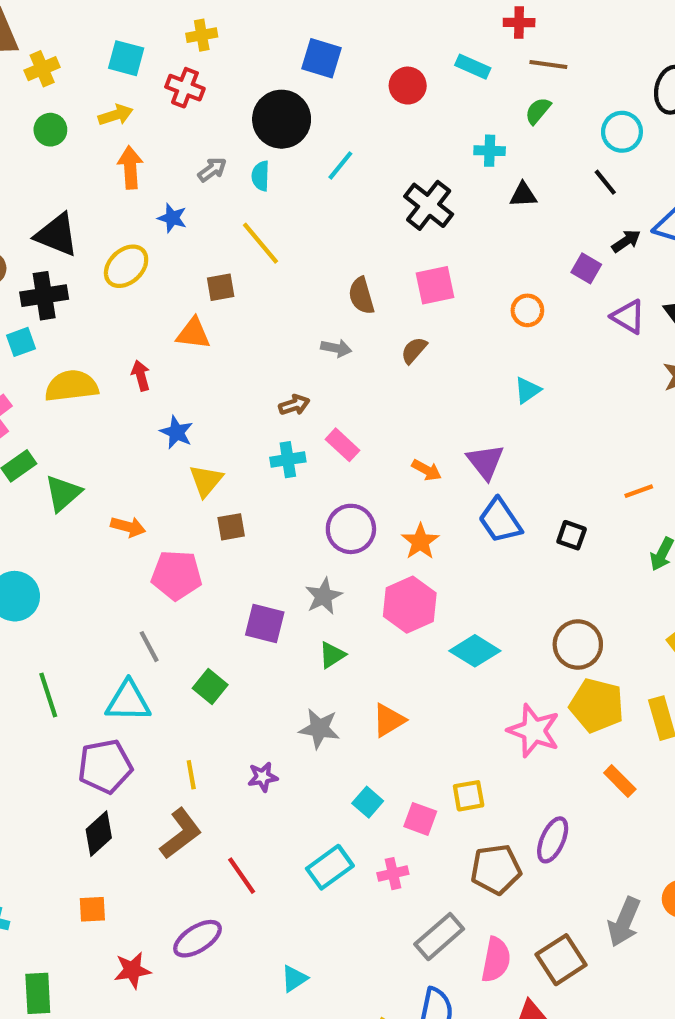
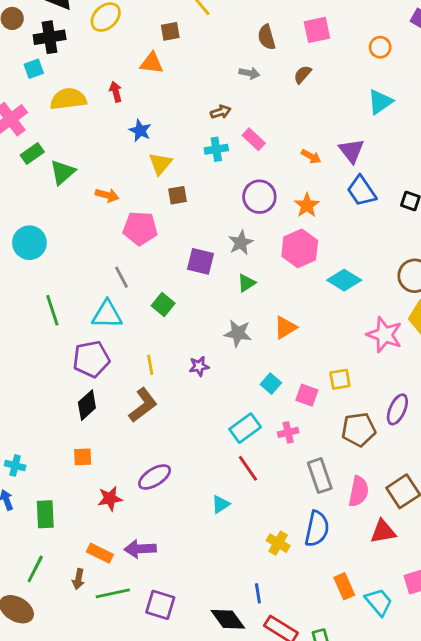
cyan triangle: (527, 390) -> (380, 102), size x1.4
red line: (242, 876) -> (248, 468), moved
gray rectangle: (439, 937) -> (320, 476), turned -68

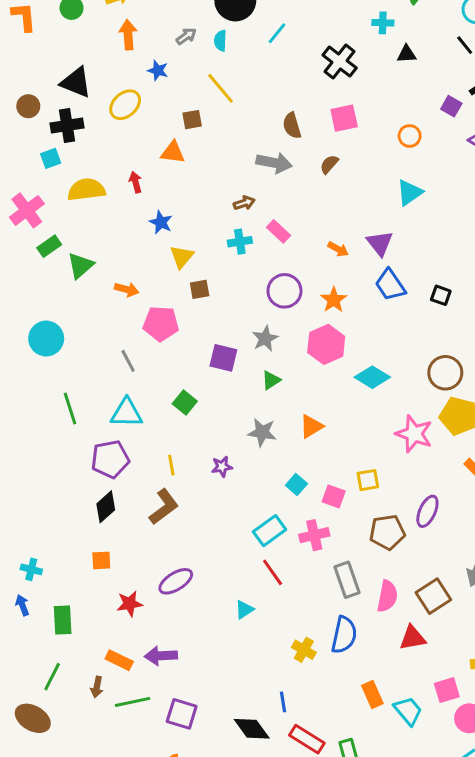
gray arrow: (249, 73) -> (274, 163), size x1.6
gray line: (121, 277) -> (128, 361), moved
pink cross: (288, 432) -> (314, 535), size x1.4

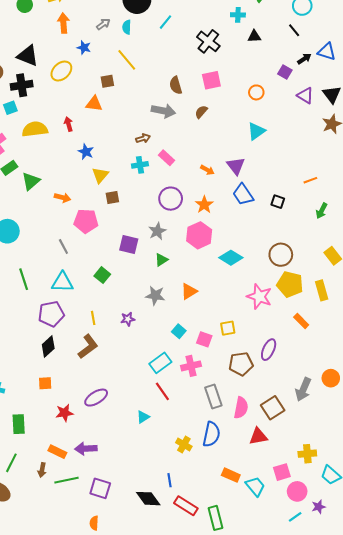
orange rectangle: (372, 694) -> (231, 475), turned -42

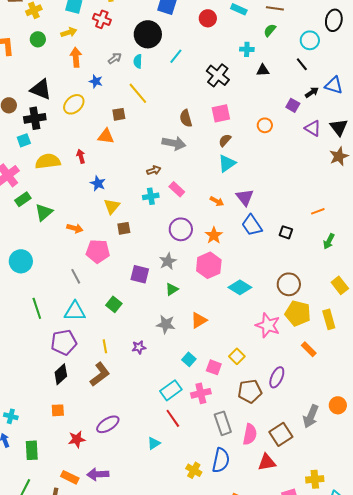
brown semicircle: (201, 112) -> (225, 140), moved
cyan triangle: (256, 131) -> (227, 163), moved
yellow square: (228, 328) -> (237, 356), turned -35

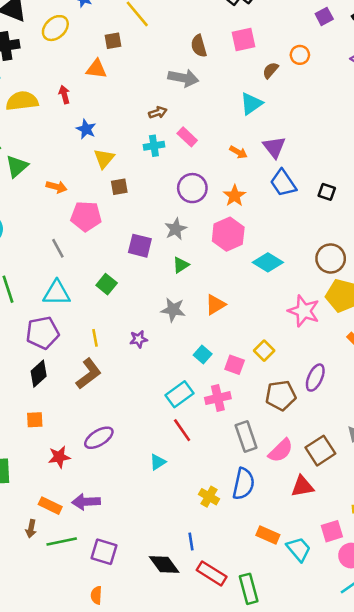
purple square: (293, 105) -> (324, 16), moved, turned 32
brown semicircle: (225, 140) -> (270, 70), moved
pink semicircle: (250, 434) -> (281, 451), turned 35

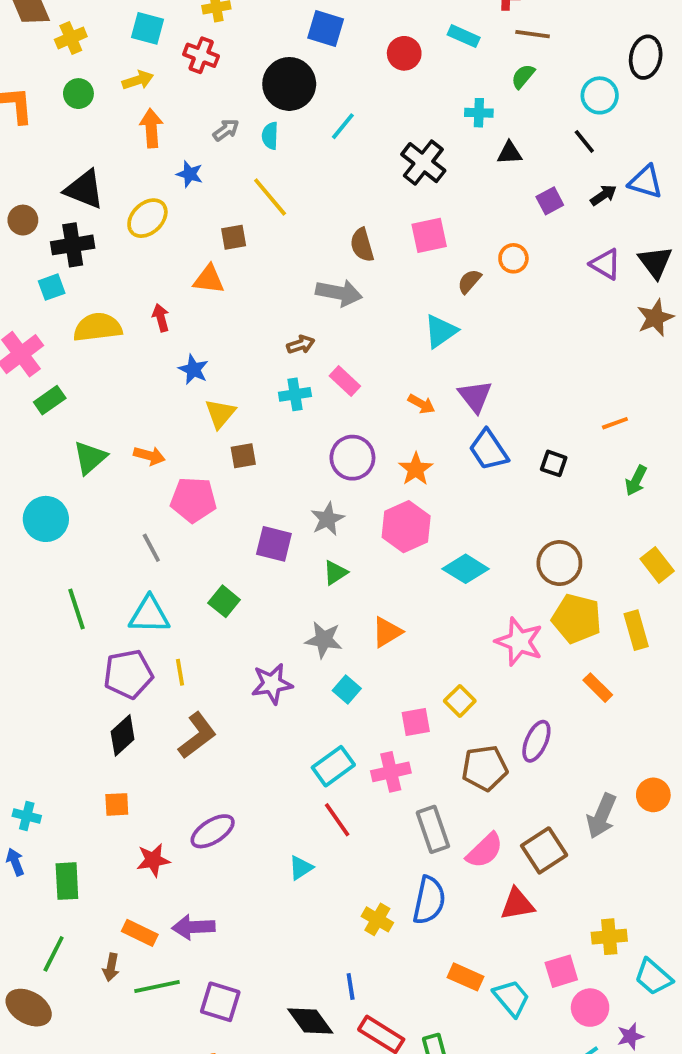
green triangle: (17, 166) -> (90, 458), moved
yellow line: (95, 338) -> (180, 672), moved
purple star: (139, 339) -> (272, 684), size x1.5
cyan square: (203, 355) -> (347, 689), moved
pink square: (235, 365) -> (416, 722), turned -30

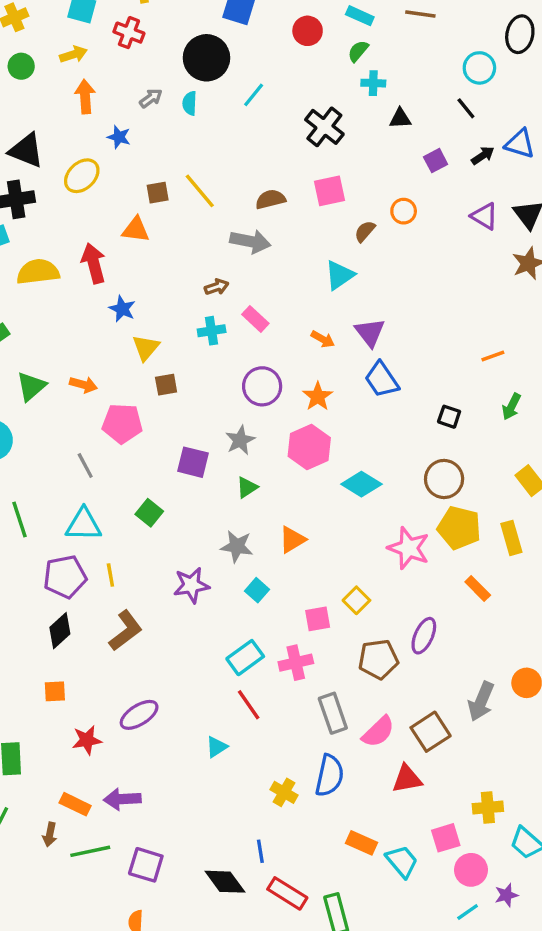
green semicircle: (523, 76) -> (358, 51), moved
yellow line: (270, 197) -> (200, 191), moved
brown semicircle: (362, 245) -> (270, 199), turned 92
red arrow: (161, 318) -> (94, 263), size x1.6
black square: (554, 463) -> (449, 417), moved

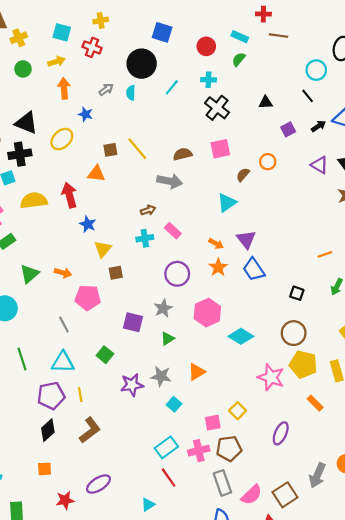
cyan cross: (373, 83) -> (208, 80), moved
orange star: (318, 396) -> (218, 267), moved
purple star: (191, 585) -> (132, 385), moved
brown pentagon: (378, 659) -> (229, 448), moved

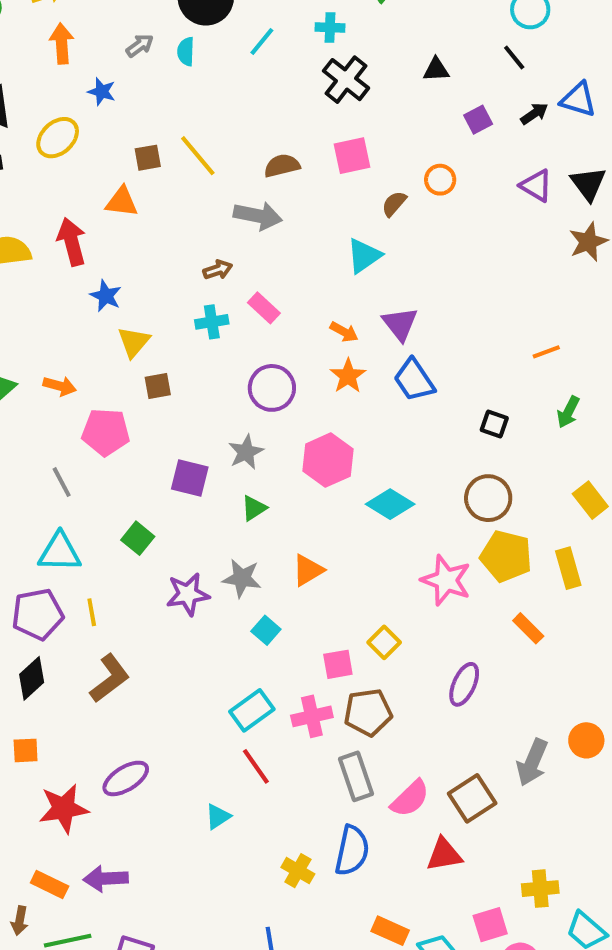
red star: (65, 500) -> (64, 808), size x1.4

